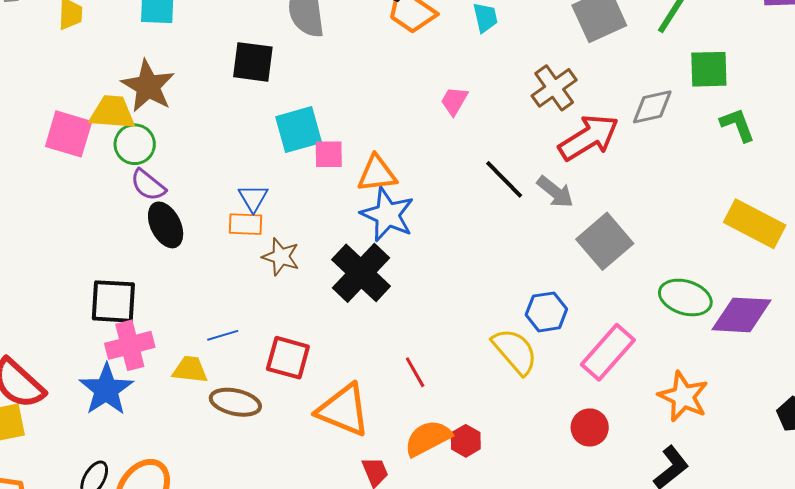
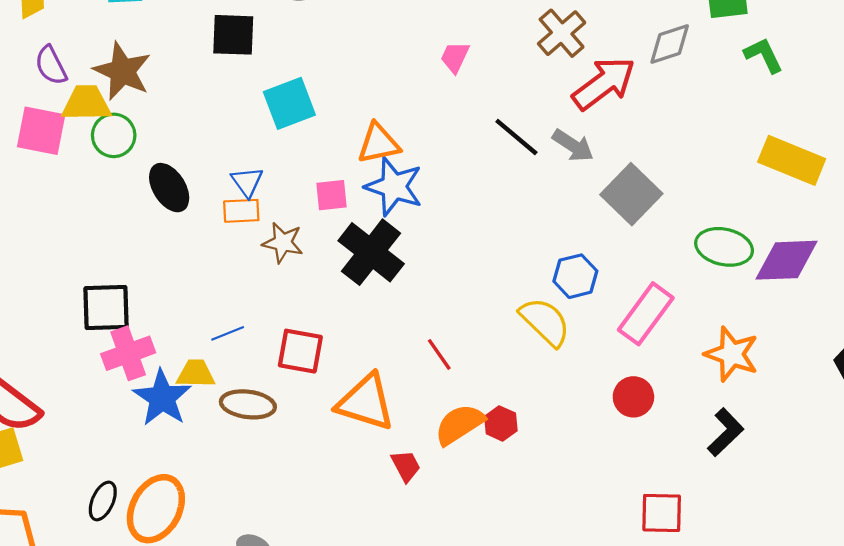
pink square: (329, 154) -> (331, 195), moved
purple semicircle: (148, 185) -> (51, 65), moved, turned 30
black ellipse: (166, 225) -> (169, 188), moved
blue star: (106, 390) -> (162, 398), moved

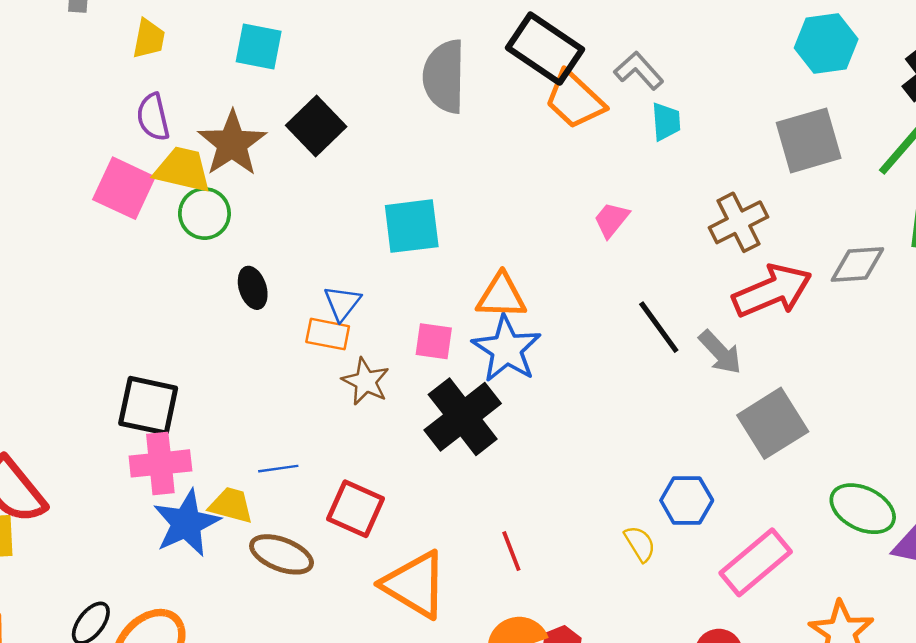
black square: (233, 35) -> (316, 126), moved, turned 30
black ellipse: (169, 188) -> (253, 288), size x0.7
yellow semicircle: (545, 322) -> (640, 544), size x0.6

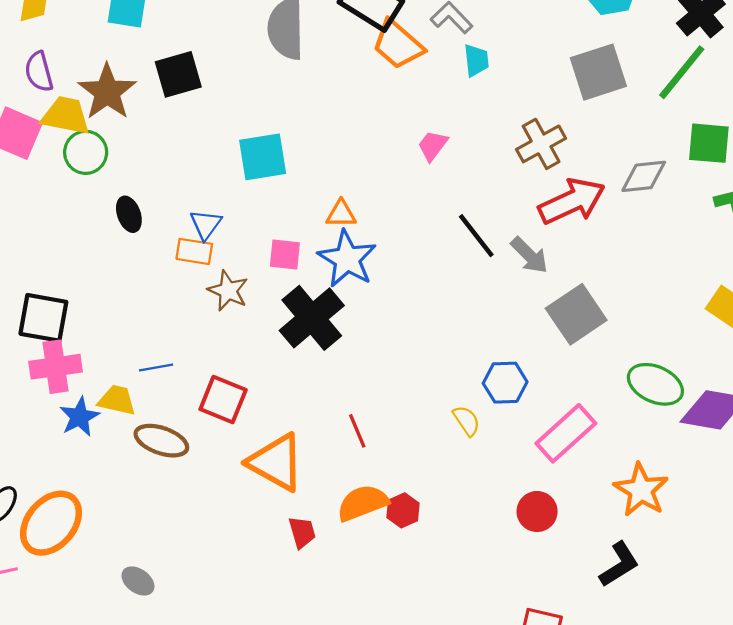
black square: (316, 126) -> (178, 74), turned 30
orange triangle: (501, 296) -> (341, 214), size x0.7
blue star: (186, 523) -> (79, 417), size x0.7

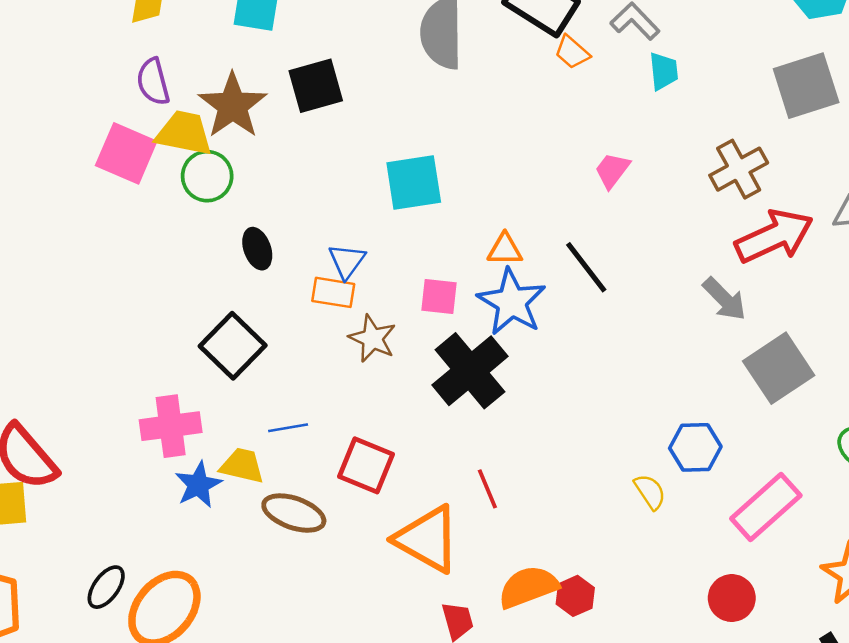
orange trapezoid: (398, 44) -> (572, 52), size x0.6
black line: (476, 236) -> (586, 267), moved
black square: (43, 318) -> (233, 346), moved, turned 34
red line: (357, 431) -> (487, 489), moved

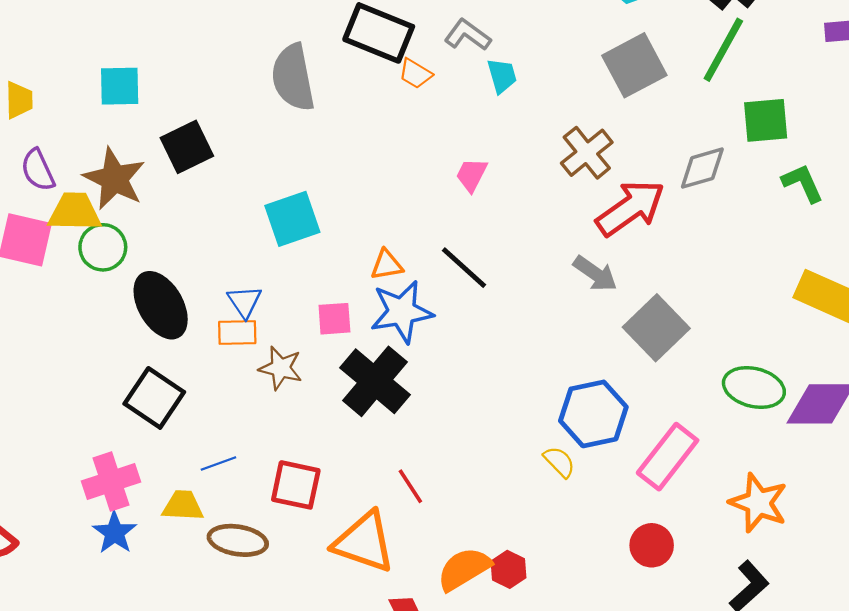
black ellipse: (257, 249) -> (161, 305), size x1.8
blue star: (512, 302) -> (402, 312), turned -30
blue hexagon: (695, 447) -> (593, 414), size x1.4
blue star: (198, 485) -> (115, 533), moved

